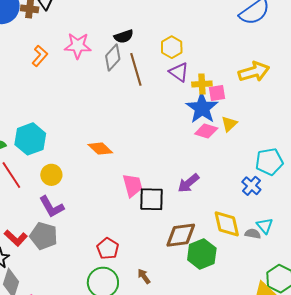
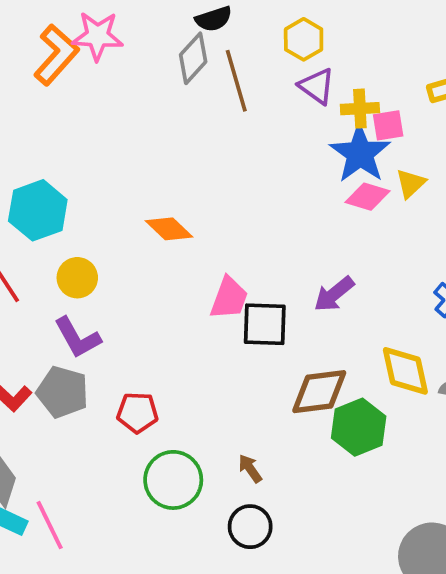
pink star: (78, 46) -> (97, 36), moved
orange L-shape: (40, 56) -> (56, 55), size x1.5
pink trapezoid: (132, 185) -> (229, 298), turned 35
red pentagon: (108, 249) -> (137, 413), moved, turned -30

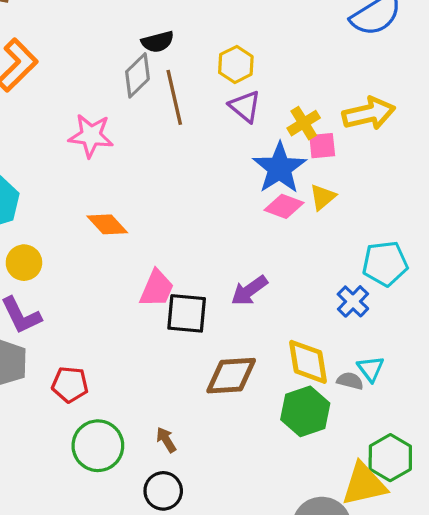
pink star: (97, 36) -> (91, 136), moved
yellow cross: (360, 109) -> (304, 123), moved, turned -32
pink square: (388, 125) -> (322, 146), moved
green hexagon: (359, 427) -> (305, 411), moved

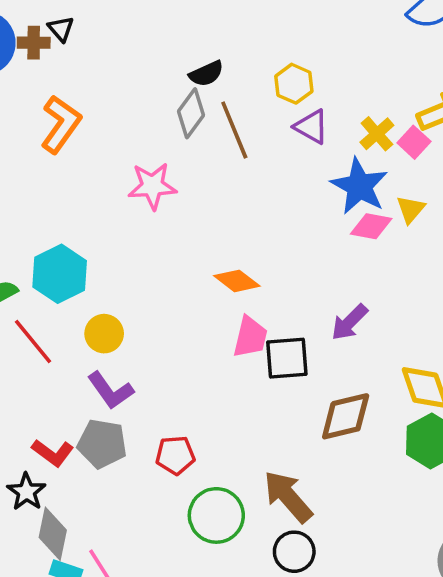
pink square: (322, 146) -> (414, 142), moved, turned -32
orange diamond: (107, 224) -> (237, 281), moved
brown arrow: (166, 440) -> (288, 497), size x2.0

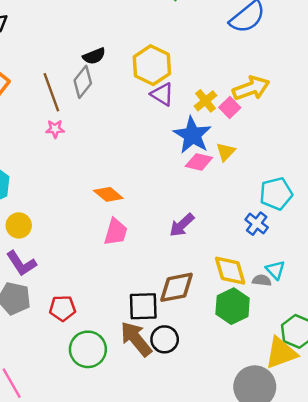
yellow hexagon: (294, 84) -> (152, 65), size x1.5
brown line: (234, 130) -> (51, 92), moved
pink star: (152, 186) -> (55, 129), size x0.6
black square: (287, 358) -> (143, 306), moved
black circle: (294, 552) -> (165, 339), moved

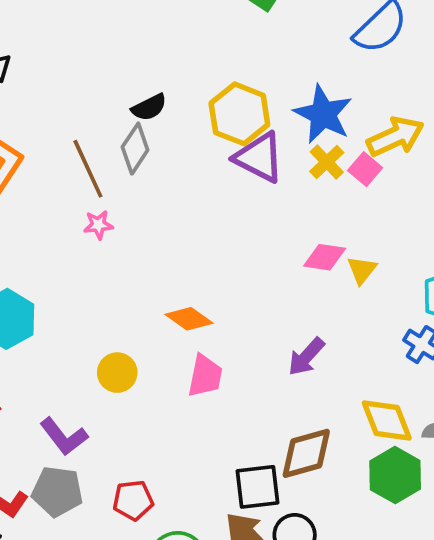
purple triangle: (162, 94) -> (259, 157), size x1.4
blue star: (192, 135) -> (323, 114), moved
yellow triangle: (226, 152) -> (362, 270), moved
yellow circle: (19, 225) -> (117, 373), moved

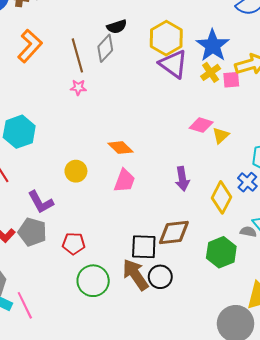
pink square: (365, 169) -> (231, 80), turned 36
purple arrow: (306, 357) -> (182, 179), turned -60
yellow diamond: (387, 421) -> (222, 197), moved, turned 40

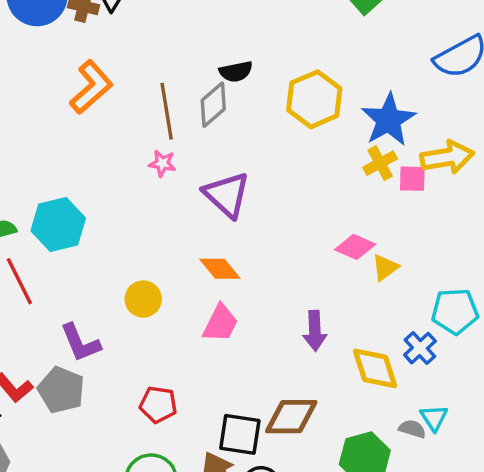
purple triangle: (173, 64) -> (227, 195), moved
yellow diamond: (222, 197) -> (375, 368), turned -52
red pentagon: (74, 243) -> (158, 405), moved

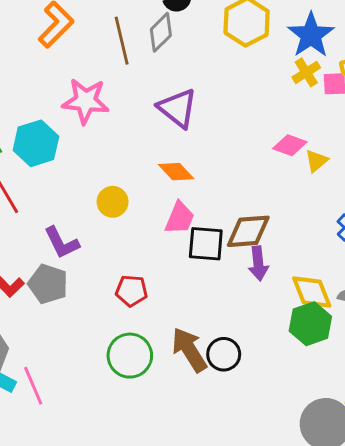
pink star: (162, 163) -> (86, 101), moved, size x2.0
purple arrow: (315, 331) -> (258, 264), moved
yellow diamond: (375, 368) -> (312, 292), moved
brown diamond: (291, 417) -> (248, 231), moved
black square: (240, 434) -> (206, 244), moved

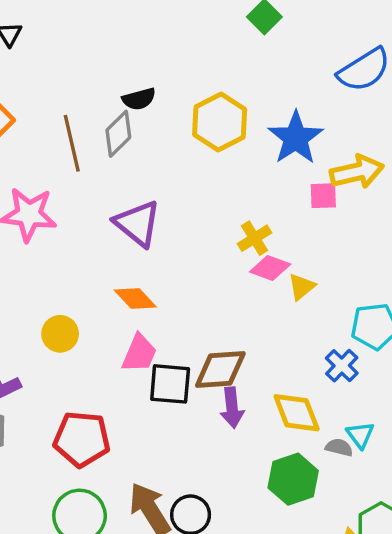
yellow cross: (306, 72) -> (255, 238), moved
red pentagon: (131, 291) -> (82, 439), size x1.5
yellow diamond: (312, 292) -> (297, 413), moved

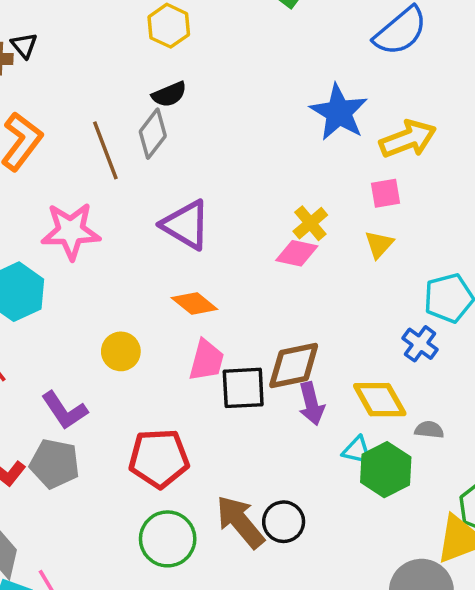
yellow hexagon: (220, 122) -> (169, 26), moved, size x0.7
pink square: (323, 196) -> (385, 193), moved
pink diamond: (270, 268) -> (297, 253), moved
yellow triangle: (301, 287) -> (379, 244), moved
cyan triangle: (360, 435) -> (357, 450), moved, turned -32

